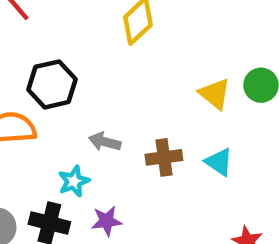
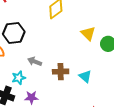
yellow triangle: (215, 94) -> (88, 33), moved

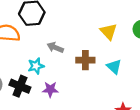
yellow triangle: (88, 33) -> (109, 31), moved

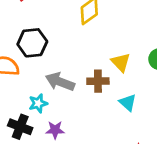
gray arrow: (55, 47) -> (60, 82), size x1.5
brown cross: (85, 60) -> (98, 81), moved

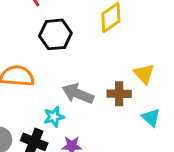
black hexagon: (32, 43) -> (55, 34), moved

